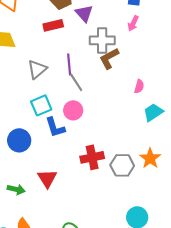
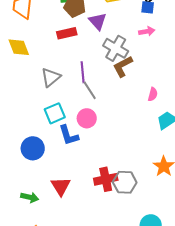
pink arrow: (133, 23) -> (147, 31), turned -126
gray cross: (102, 40) -> (116, 48), turned 30
red cross: (92, 157) -> (106, 179), moved
gray hexagon: (122, 165) -> (125, 182), moved

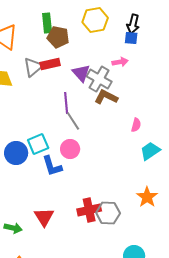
purple triangle: (98, 21) -> (81, 73), moved
pink arrow: (147, 31) -> (120, 62), moved
brown L-shape: (123, 66) -> (106, 97), turned 55
gray triangle: (51, 77) -> (33, 67), moved
blue circle: (33, 148) -> (16, 153), moved

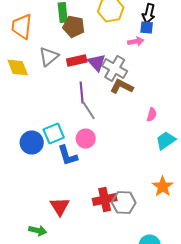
pink arrow: (120, 62) -> (136, 42), moved
red rectangle: (50, 64) -> (77, 60), moved
green arrow: (13, 228) -> (38, 230), moved

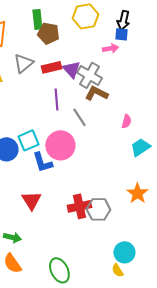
gray line: (89, 110) -> (79, 117), moved
pink circle: (86, 138) -> (60, 145), size x1.5
red triangle: (60, 206) -> (31, 200), moved

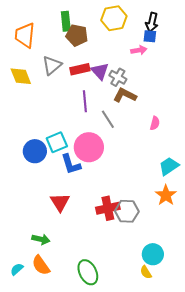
gray cross: (89, 75) -> (118, 77), size x0.7
cyan trapezoid: (140, 147) -> (169, 166), moved

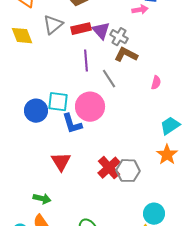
cyan square: (57, 142) -> (58, 102), turned 30
red cross: (108, 208) -> (109, 168), turned -30

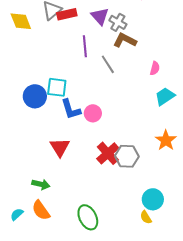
red rectangle: (81, 29) -> (67, 14), moved
pink circle: (90, 107) -> (93, 113), moved, size x0.6
cyan trapezoid: (170, 126) -> (165, 96), moved

